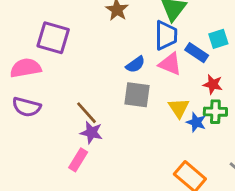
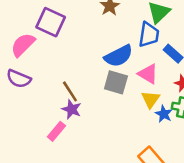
blue semicircle: (135, 64) -> (119, 56), size x1.6
pink triangle: (170, 64) -> (148, 74), moved
pink semicircle: (26, 68) -> (23, 45), turned -44

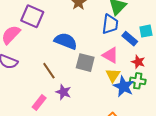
blue semicircle: (119, 56) -> (66, 41), moved, turned -130
purple star: (72, 109) -> (63, 92), moved
blue star: (164, 114) -> (124, 87), size x1.5

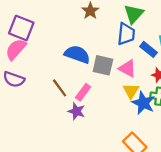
purple square: (32, 16) -> (21, 28), moved
gray square: (85, 63) -> (103, 65), moved
pink rectangle: (39, 102) -> (83, 92), moved

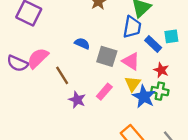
pink semicircle: (16, 49) -> (38, 58), moved
blue semicircle: (77, 54) -> (82, 43), size x0.6
pink rectangle: (83, 92) -> (104, 92), moved

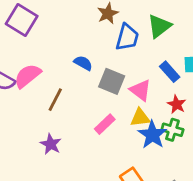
blue trapezoid: (132, 27) -> (127, 37), moved
brown line: (62, 75) -> (55, 100), turned 54
yellow triangle: (133, 84) -> (140, 118), turned 42
purple star: (77, 100) -> (51, 144), moved

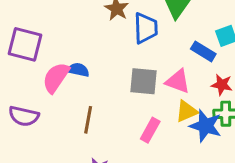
blue semicircle: (83, 63) -> (78, 70), moved
pink semicircle: (28, 76) -> (56, 78), moved

